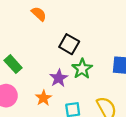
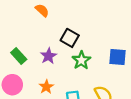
purple star: (59, 78) -> (48, 56), moved

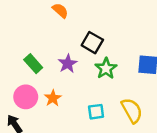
orange star: (46, 87) -> (53, 98), moved

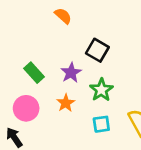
green star: (106, 68) -> (101, 90), moved
orange star: (53, 98) -> (66, 103), moved

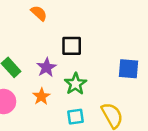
black square: (97, 50) -> (72, 46), turned -30

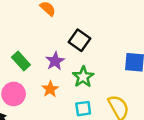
black square: (72, 46) -> (79, 40), turned 35

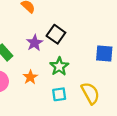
purple star: (55, 61) -> (35, 43), moved

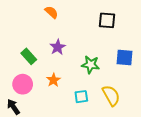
black square: (56, 34) -> (107, 20), moved, turned -30
green star: (59, 66) -> (91, 65), moved, turned -30

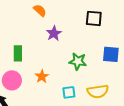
purple star: (58, 47) -> (54, 33), moved
green rectangle: (29, 56) -> (18, 53), turned 42
yellow semicircle: (111, 96) -> (98, 91), turned 110

